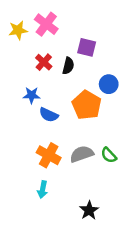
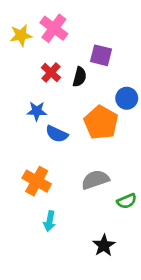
orange cross: (49, 155) -> (37, 181), moved
green semicircle: (109, 155) -> (127, 201), moved, turned -70

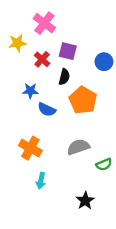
yellow star: (21, 35) -> (18, 43), moved
purple square: (101, 55) -> (68, 51), moved
black semicircle: (80, 77) -> (64, 77), moved
blue circle: (127, 98) -> (104, 62), moved

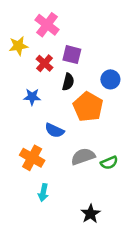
blue circle: (104, 62) -> (110, 79), moved
blue semicircle: (47, 110) -> (54, 130), moved
green semicircle: (104, 164) -> (109, 163), moved

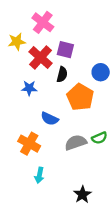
red cross: (45, 63) -> (41, 57), size x1.5
green semicircle: (109, 163) -> (99, 138), moved

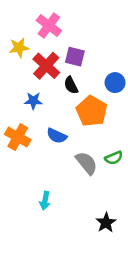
black semicircle: (62, 74) -> (71, 85), turned 140
gray semicircle: (76, 142) -> (86, 163), turned 70
orange cross: (29, 144) -> (18, 137), moved
black star: (82, 195) -> (106, 223), moved

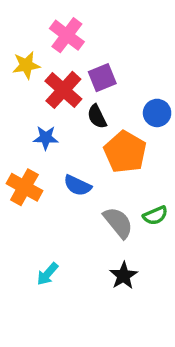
purple square: (75, 57) -> (102, 78), turned -36
cyan arrow: (45, 201) -> (47, 274), moved, turned 30
black star: (106, 223) -> (123, 276), moved

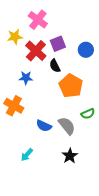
blue circle: (157, 113) -> (86, 50), moved
blue semicircle: (77, 185) -> (44, 126), moved
green semicircle: (155, 216) -> (88, 114), moved

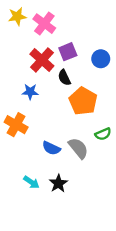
yellow star: (15, 37) -> (17, 16), moved
cyan arrow: (27, 155) -> (31, 182), turned -96
black star: (70, 156) -> (58, 183), moved

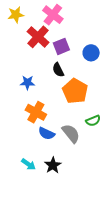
pink cross: (44, 24) -> (53, 15), moved
red cross: (42, 60) -> (38, 37), moved
orange cross: (16, 125) -> (36, 112), moved

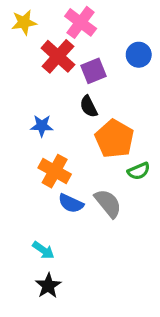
blue circle: (91, 53) -> (139, 55), moved
green semicircle: (93, 121) -> (139, 171), moved
black star: (53, 165) -> (48, 286), moved

